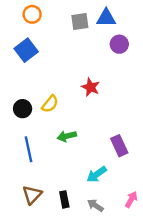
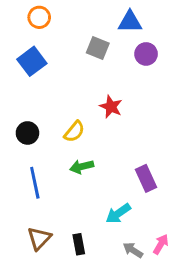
gray square: (80, 21) -> (98, 48), moved, turned 30
yellow semicircle: (50, 104) -> (74, 132), moved
gray arrow: (95, 205) -> (133, 250), moved

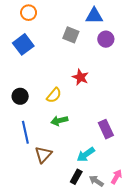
brown triangle: (39, 238) -> (43, 155), moved
black rectangle: (79, 244) -> (76, 177), moved, turned 40

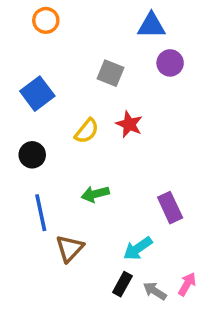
gray square: (71, 35) -> (111, 73), moved
blue square: (23, 44) -> (37, 94), moved
yellow semicircle: (54, 95) -> (87, 131), moved

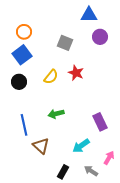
orange circle: (46, 20) -> (24, 32), moved
black circle: (32, 155) -> (19, 82), moved
brown triangle: (70, 248) -> (41, 146), turned -30
black rectangle: (122, 284) -> (63, 172), moved
pink arrow: (187, 284) -> (109, 158), moved

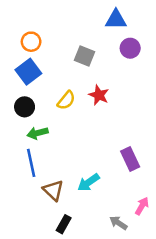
green arrow: (56, 114) -> (38, 133), moved
cyan arrow: (81, 146) -> (88, 183), moved
black rectangle: (63, 172) -> (64, 224), moved

